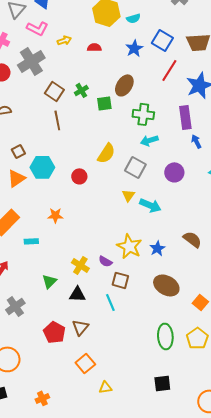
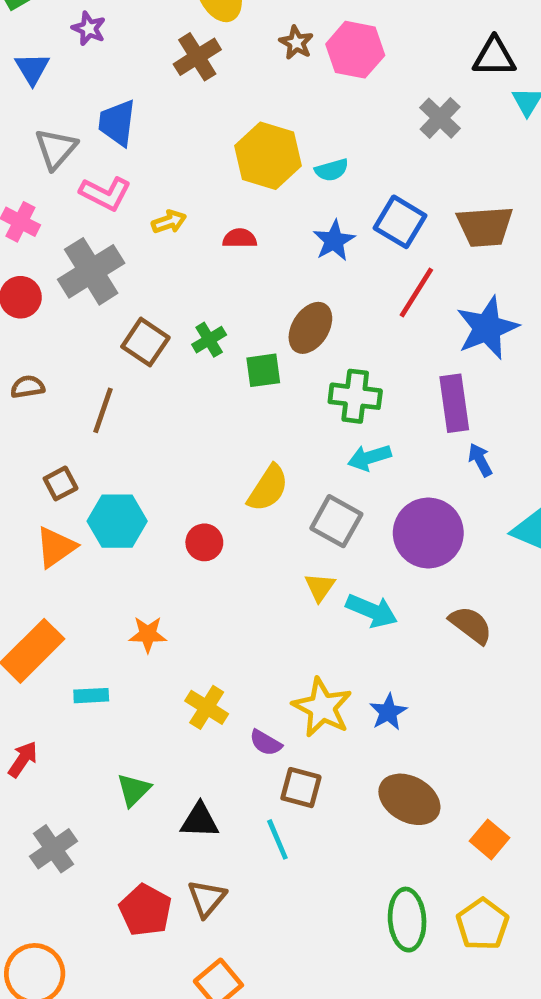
brown line: (57, 120) -> (103, 410), moved, turned 30
purple circle: (174, 172) -> (428, 533), size x1.5
brown semicircle: (192, 239) -> (471, 625), moved
yellow cross: (80, 265) -> (207, 707), moved

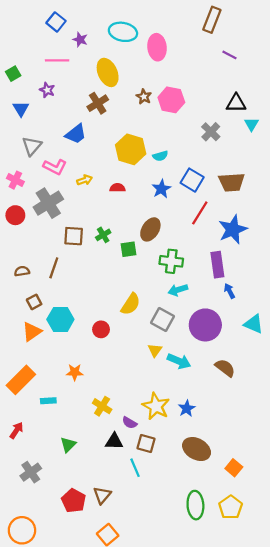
blue trapezoid: (117, 123) -> (76, 134), moved, turned -135
brown square: (145, 342) -> (74, 236), turned -30
brown semicircle: (28, 387) -> (22, 271), moved
black triangle: (200, 821) -> (114, 441), moved

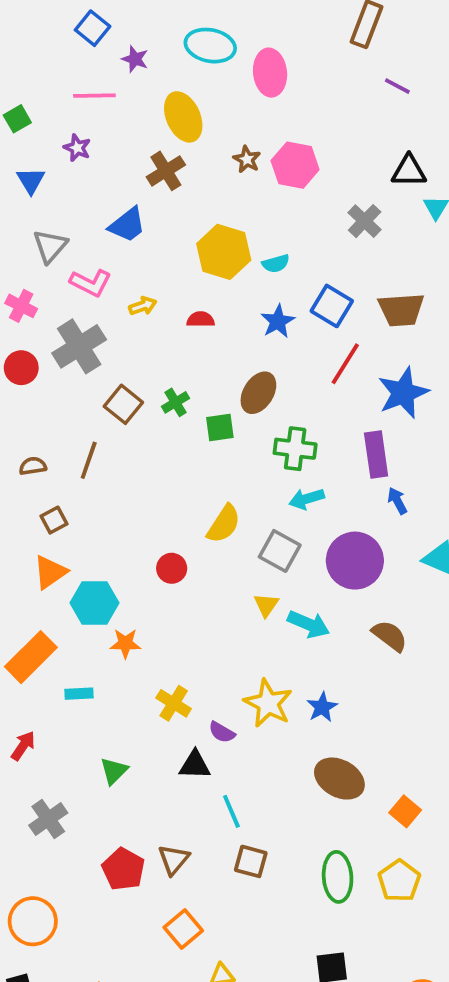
brown square: (74, 236) -> (123, 404), turned 35
cyan hexagon: (60, 319) -> (94, 603), moved
brown square: (146, 444) -> (251, 861), moved

